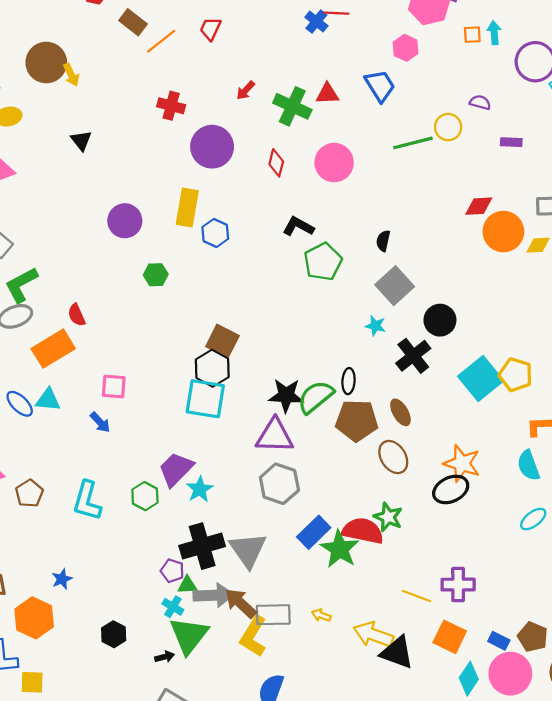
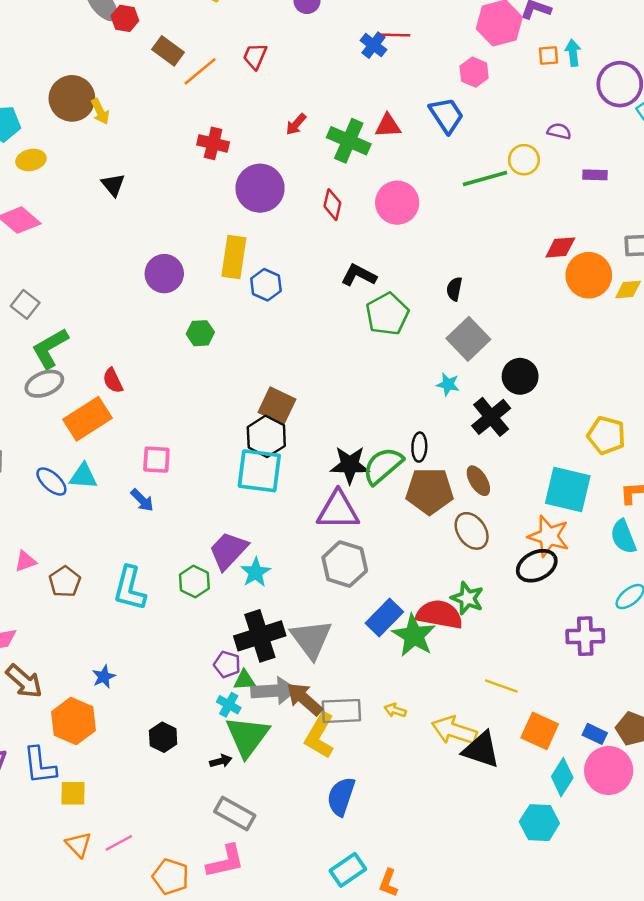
cyan square: (481, 379) -> (568, 490), moved, turned -36
purple cross: (458, 585) -> (585, 636), moved

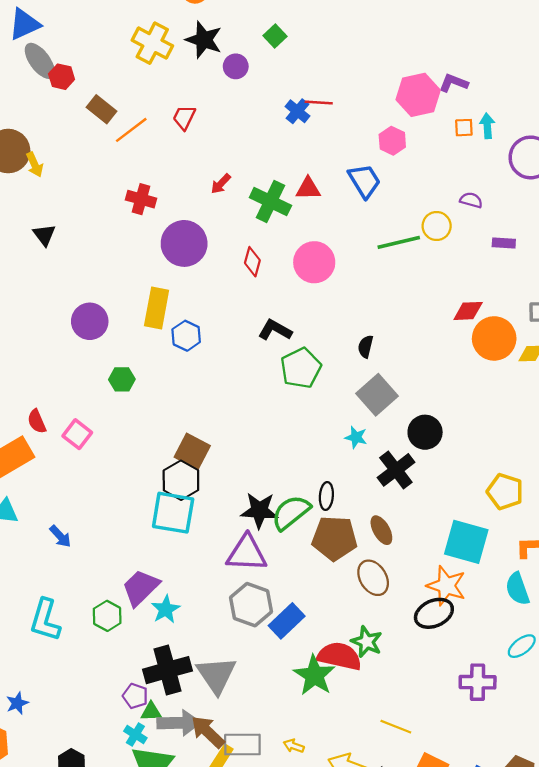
pink square: (156, 460) -> (77, 434), moved, turned 32
blue rectangle: (384, 617) -> (287, 621), moved

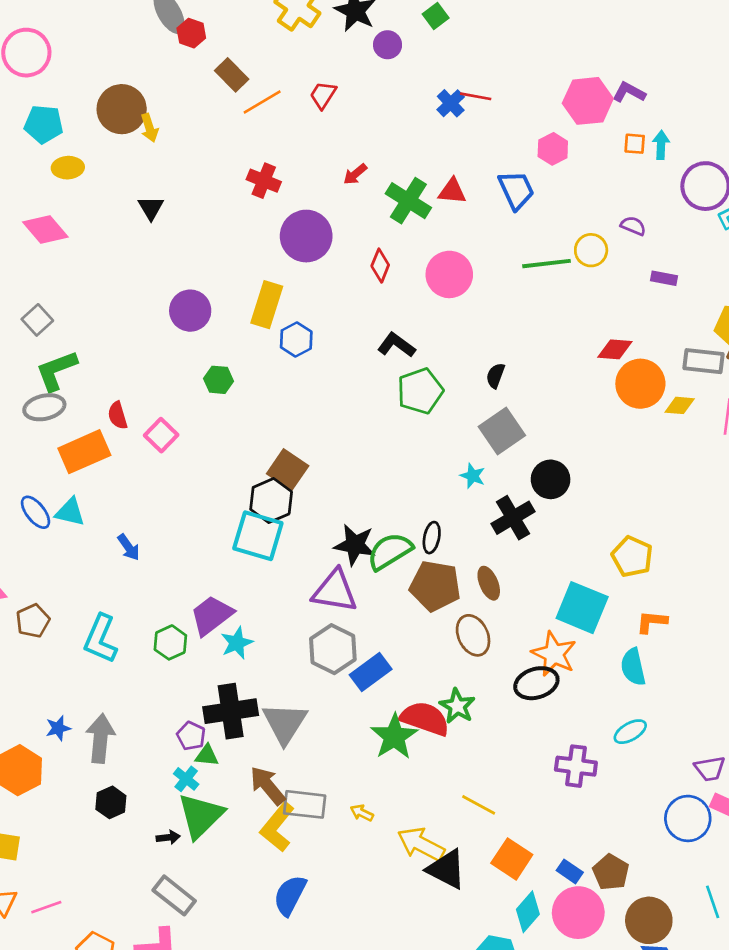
gray arrow: (179, 723) -> (100, 738), moved, turned -90

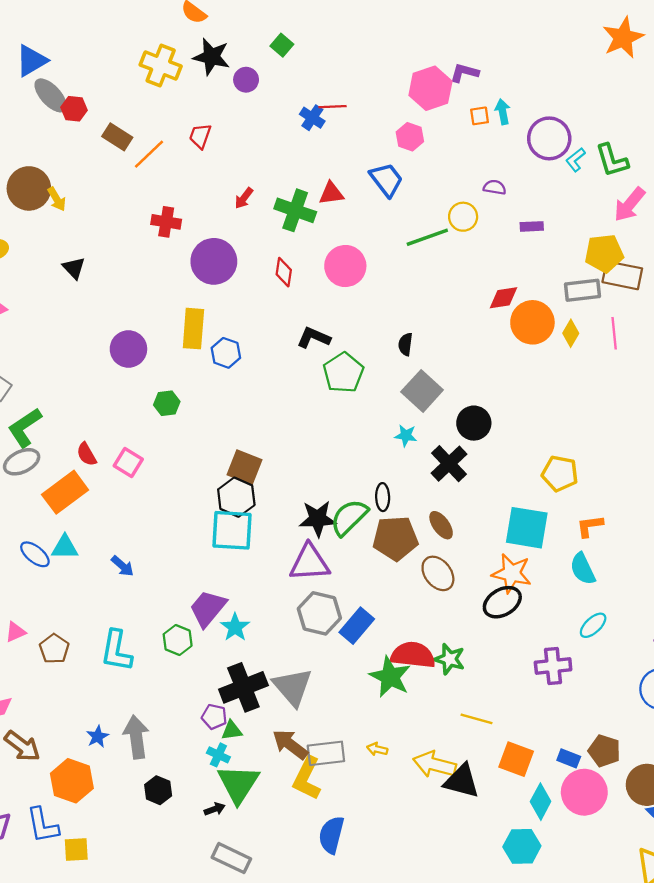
yellow diamond: (680, 405) -> (571, 333), turned -52
green star: (457, 706) -> (449, 659), moved

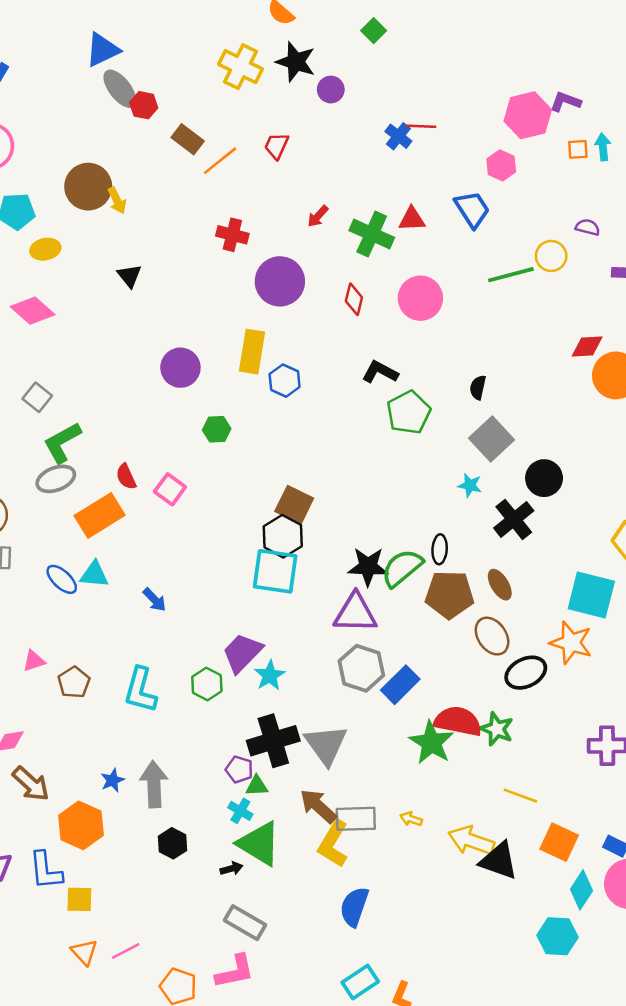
green square: (282, 45) -> (374, 31), moved
black ellipse: (502, 602) -> (526, 673), moved
green triangle: (238, 784) -> (259, 844), turned -36

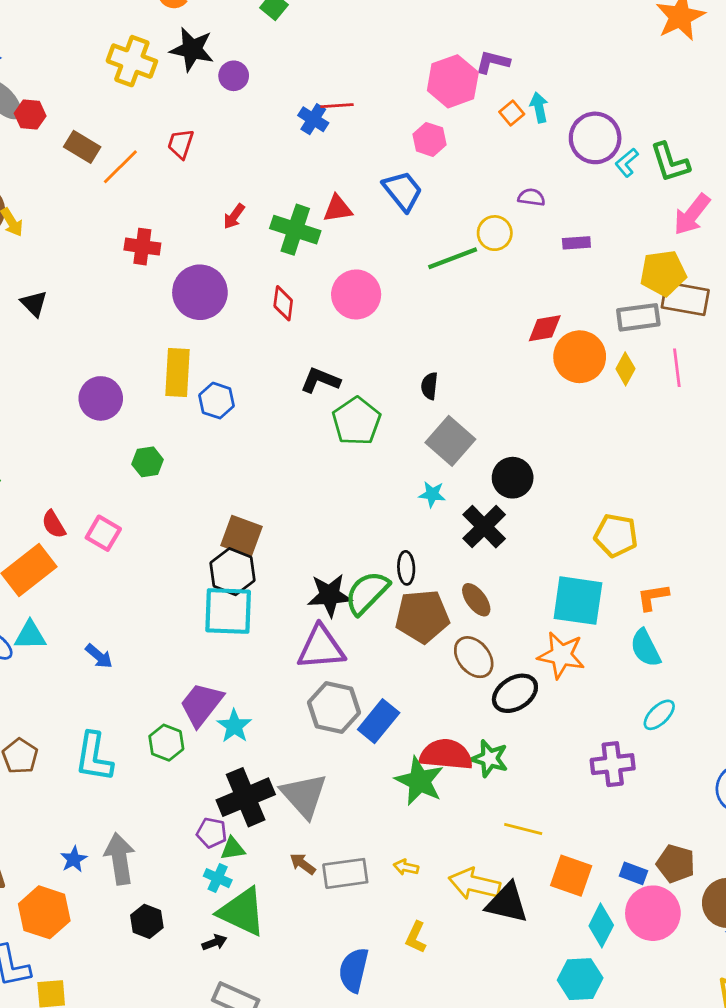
orange square: (578, 149) -> (512, 113), turned -30
brown arrow: (318, 806) -> (303, 864), size x0.6
yellow L-shape: (333, 844) -> (416, 937), moved, size x0.6

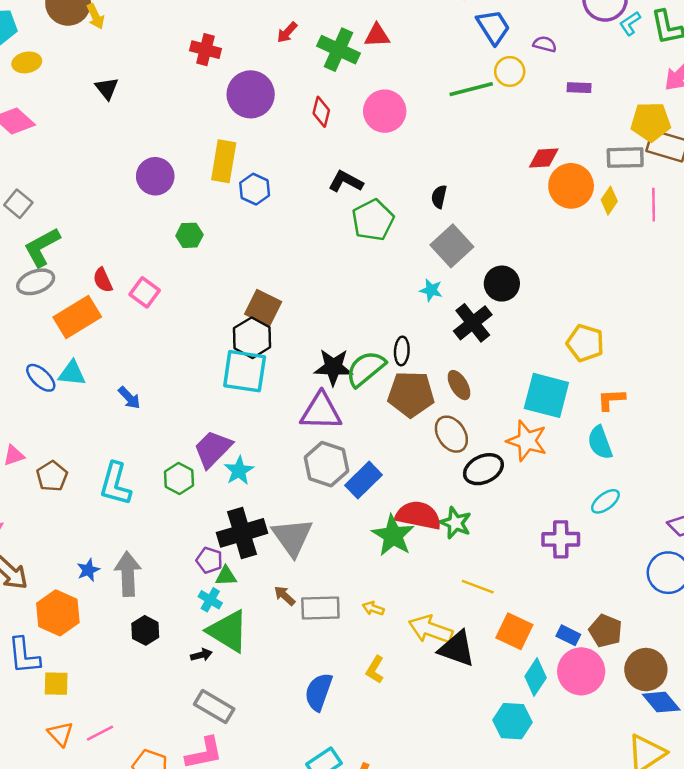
blue trapezoid: (403, 191) -> (493, 27), moved

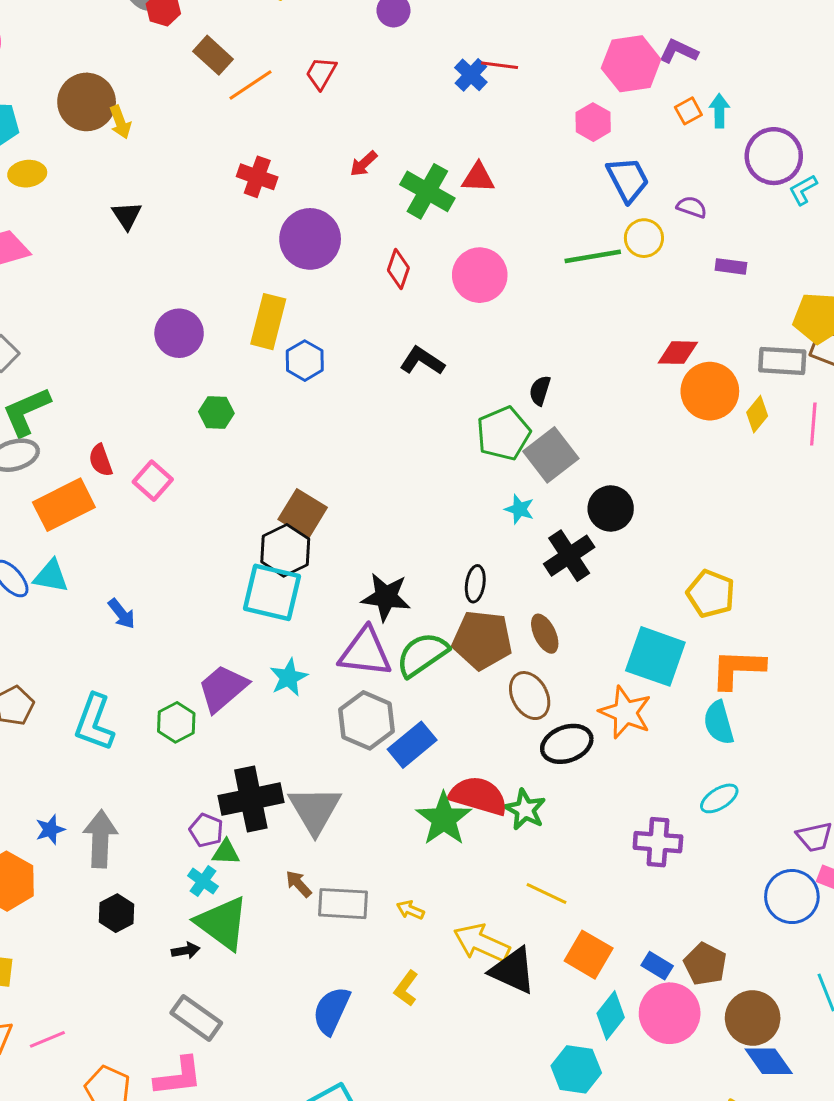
green pentagon: (373, 220) -> (503, 433), moved
green semicircle: (366, 369) -> (422, 654), moved
orange L-shape: (611, 400) -> (738, 669), size x1.5
cyan star: (239, 471) -> (289, 677), moved

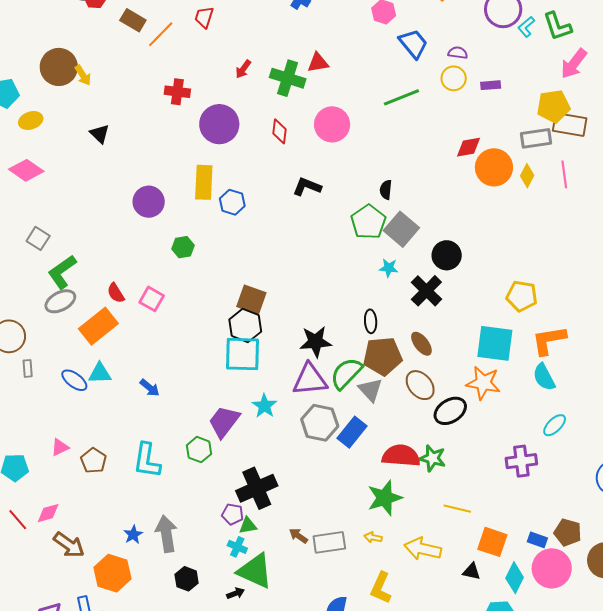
yellow circle: (644, 238) -> (454, 78), moved
gray triangle: (315, 810) -> (370, 390), moved, size x0.7
green star: (444, 819) -> (385, 498), moved, turned 30
black triangle: (513, 971) -> (472, 571), moved, size x0.6
yellow L-shape: (406, 988) -> (381, 588), size x1.4

